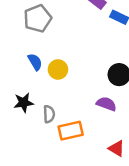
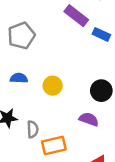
blue semicircle: (35, 62) -> (19, 78), turned -56
yellow circle: (58, 69) -> (53, 86), moved

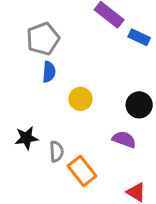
blue semicircle: (19, 78) -> (49, 72), moved, turned 91
orange rectangle: (54, 146) -> (82, 171), turned 65

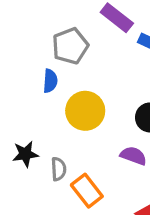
gray pentagon: (43, 39) -> (70, 46), moved
yellow circle: (80, 99) -> (85, 111), size x1.5

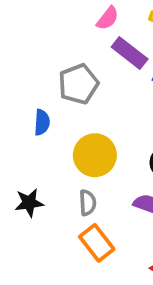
blue semicircle: (50, 81) -> (42, 122), moved
gray semicircle: (59, 169) -> (88, 203), moved

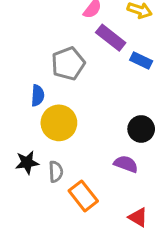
yellow circle: (95, 155) -> (59, 123), moved
gray semicircle: (88, 203) -> (56, 172), moved

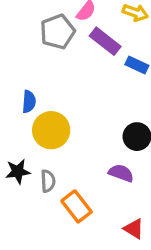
gray pentagon: (68, 64) -> (57, 32), moved

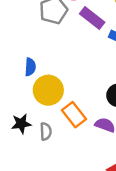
orange rectangle: (77, 206) -> (74, 115), moved

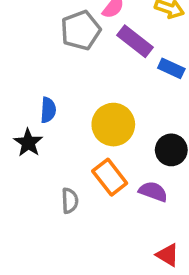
yellow circle: (48, 90) -> (113, 125), moved
black star: (21, 124) -> (28, 143), moved, turned -30

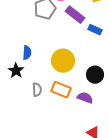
orange rectangle: (110, 177) -> (61, 90), turned -30
gray semicircle: (70, 201) -> (37, 90), moved

